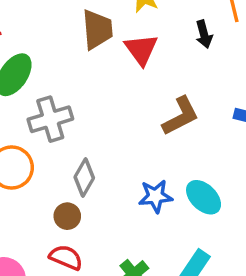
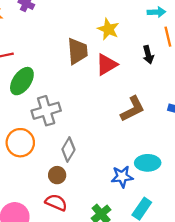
red triangle: (141, 49) -> (107, 65), turned 35
blue star: (155, 196) -> (122, 177), moved
cyan ellipse: (204, 197) -> (148, 163), turned -45

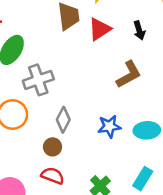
black arrow: (148, 55) -> (139, 30), moved
blue star: (122, 177) -> (109, 126), moved

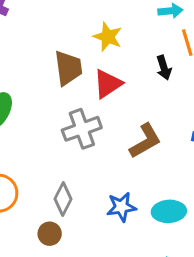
black arrow: (139, 30) -> (164, 68), moved
gray cross: (38, 80) -> (82, 129), moved

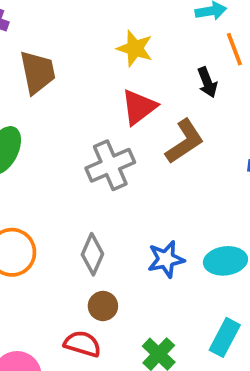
brown trapezoid: (68, 68) -> (37, 72), moved
brown L-shape: (145, 141) -> (185, 141), moved
brown circle: (50, 234) -> (103, 306), moved

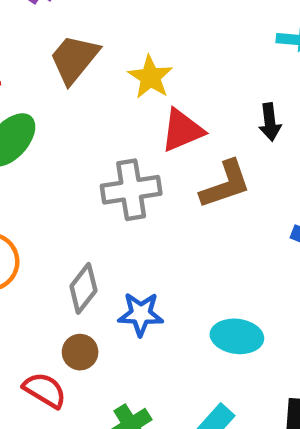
yellow star: (135, 48) -> (150, 77), moved
brown trapezoid: (37, 72) -> (74, 59), turned -144
blue star: (166, 259) -> (141, 314), moved

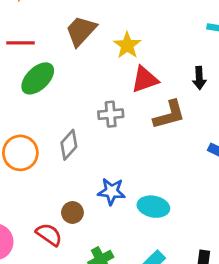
gray cross: (131, 190) -> (111, 114), size x0.7
gray diamond: (83, 288) -> (69, 145), moved
cyan ellipse: (237, 336) -> (153, 207), moved

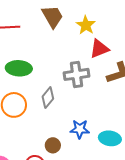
brown trapezoid: (81, 31) -> (53, 17), turned 110
green ellipse: (38, 78) -> (19, 68), moved, turned 50
gray cross: (111, 114) -> (76, 74), size x1.4

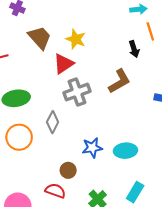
red triangle: (99, 49) -> (63, 64), moved

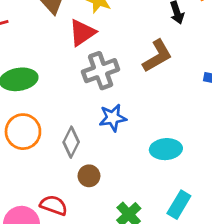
gray diamond: (53, 122) -> (71, 142), moved
blue star: (92, 148) -> (113, 118), moved
red semicircle: (55, 191) -> (54, 205), moved

